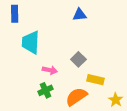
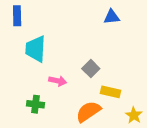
blue triangle: (80, 15) -> (112, 17), moved
green cross: (46, 90) -> (36, 104), moved, turned 32

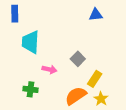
yellow rectangle: (110, 92) -> (95, 79), turned -70
yellow star: (134, 115) -> (101, 99), moved

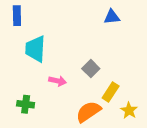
green cross: (30, 89) -> (26, 104), moved
yellow star: (101, 99) -> (129, 110), moved

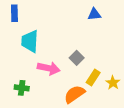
pink arrow: (58, 81) -> (49, 68), size x1.5
yellow star: (129, 110) -> (113, 83), moved

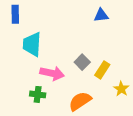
yellow rectangle: (93, 78) -> (102, 70), moved
green cross: (22, 88) -> (38, 94), moved

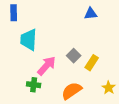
pink arrow: (52, 73) -> (47, 66), turned -60
yellow star: (121, 89) -> (109, 88), moved

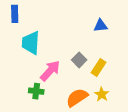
blue triangle: (91, 14) -> (101, 26), moved
yellow star: (109, 88) -> (102, 94), moved

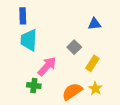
blue rectangle: (15, 14) -> (23, 16), moved
gray square: (79, 60) -> (74, 47), moved

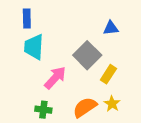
gray square: (74, 47) -> (87, 55), size x1.6
green cross: (34, 85) -> (43, 110), moved

